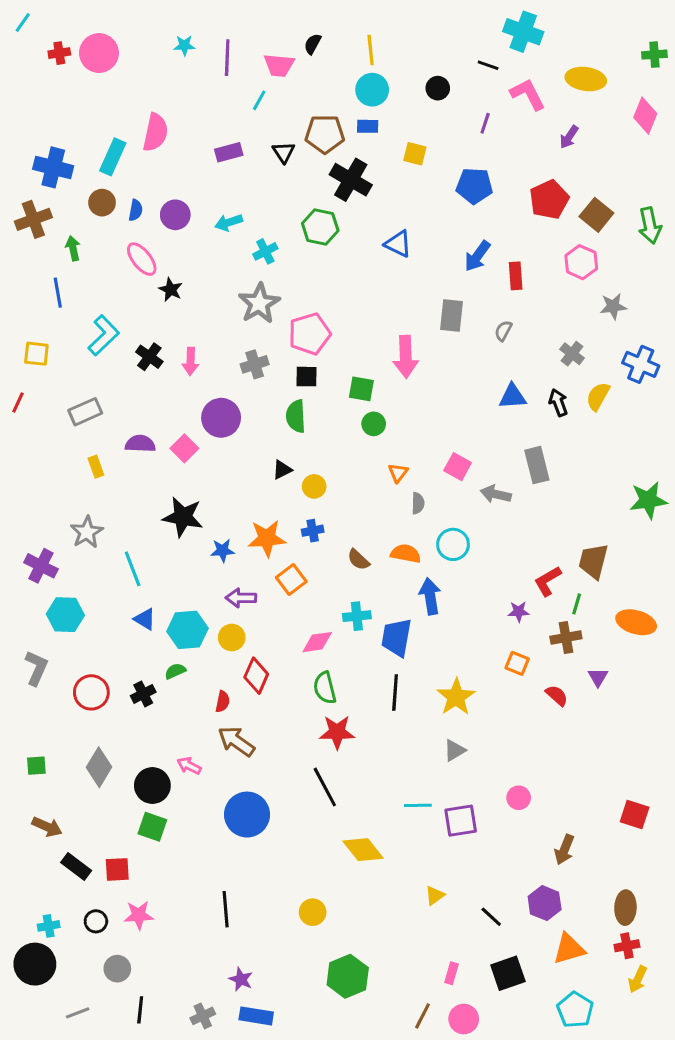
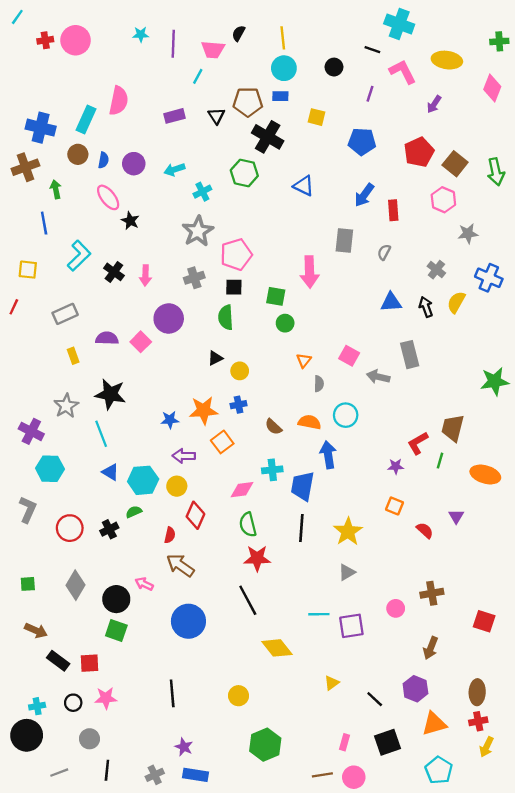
black star: (183, 517) -> (110, 394), moved
brown cross: (566, 638) -> (432, 593), moved
brown line: (422, 1016) -> (322, 775), turned 54

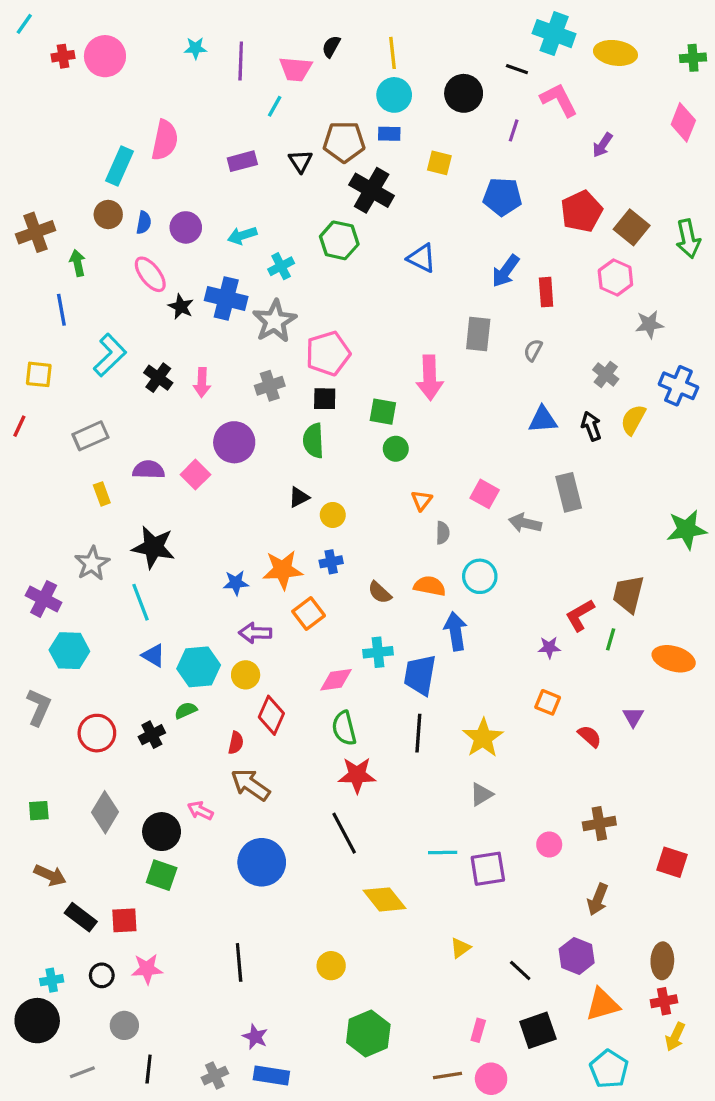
yellow ellipse: (447, 60) -> (615, 53), moved
black circle: (334, 67) -> (464, 93), size x1.5
blue cross: (41, 128) -> (226, 298), moved

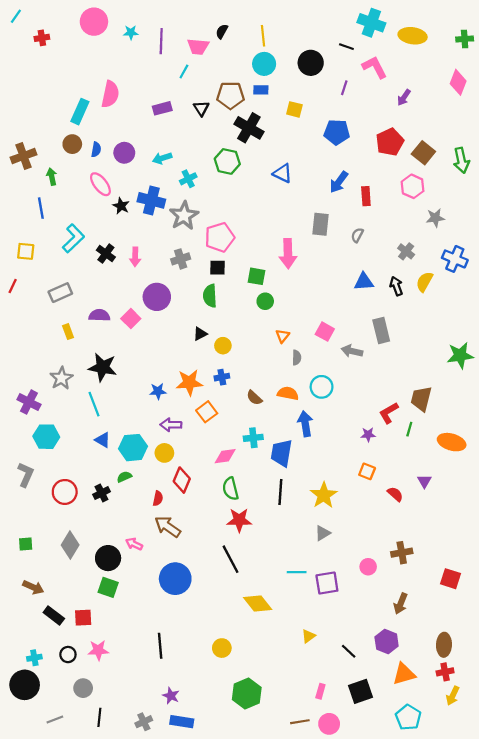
pink circle: (105, 56) -> (94, 22), moved

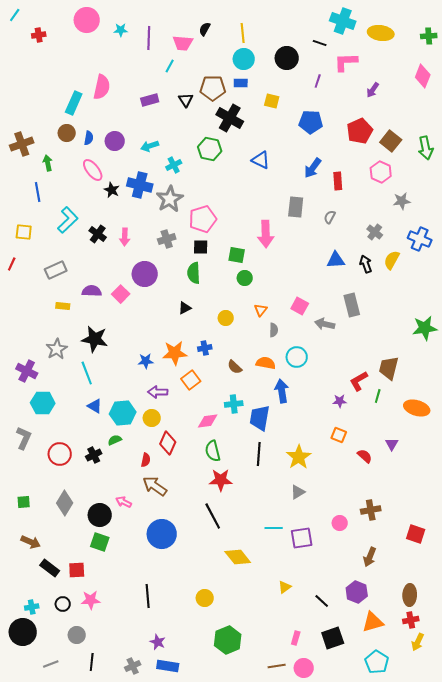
pink L-shape: (375, 67) -> (346, 62), turned -65
yellow rectangle: (68, 332) -> (63, 306), turned -64
yellow circle: (223, 346) -> (226, 318), moved

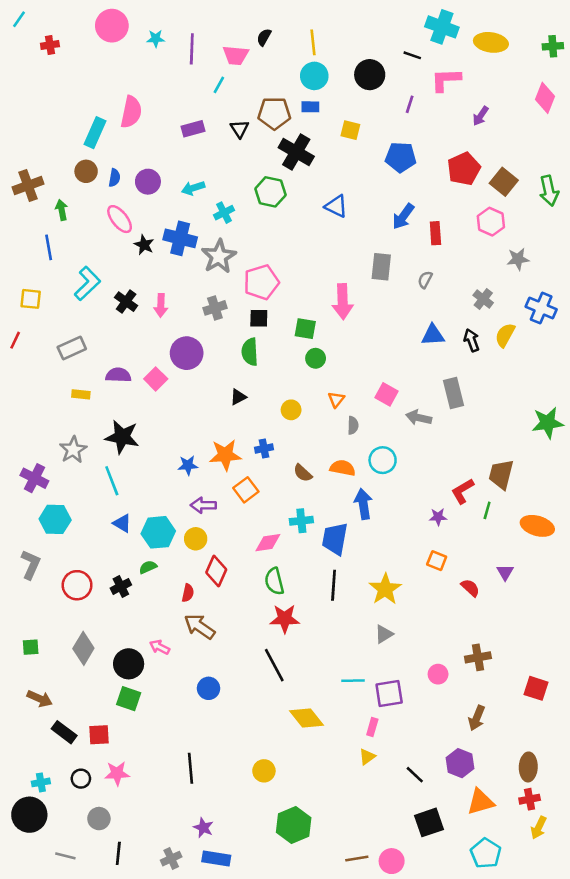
blue circle: (162, 534) -> (209, 688), size x0.6
pink rectangle: (296, 638) -> (372, 727), moved
gray line: (51, 664) -> (65, 856), turned 35

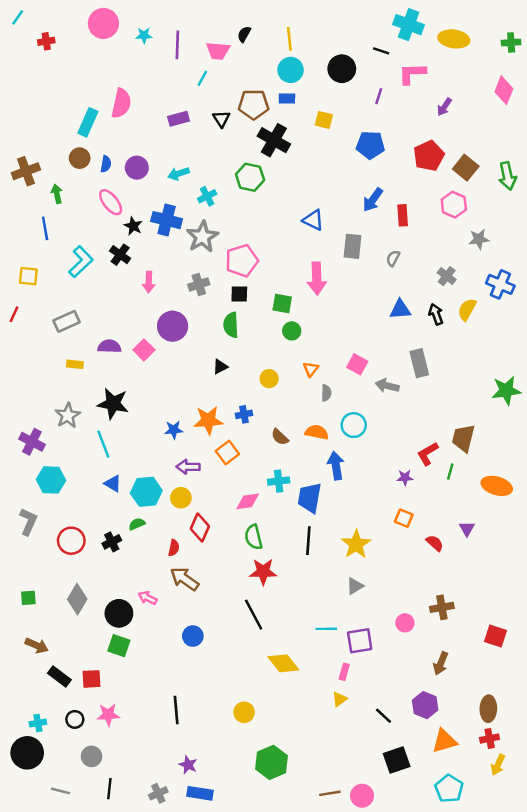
blue triangle: (336, 206) -> (313, 220), moved
black cross: (126, 302) -> (120, 255), moved

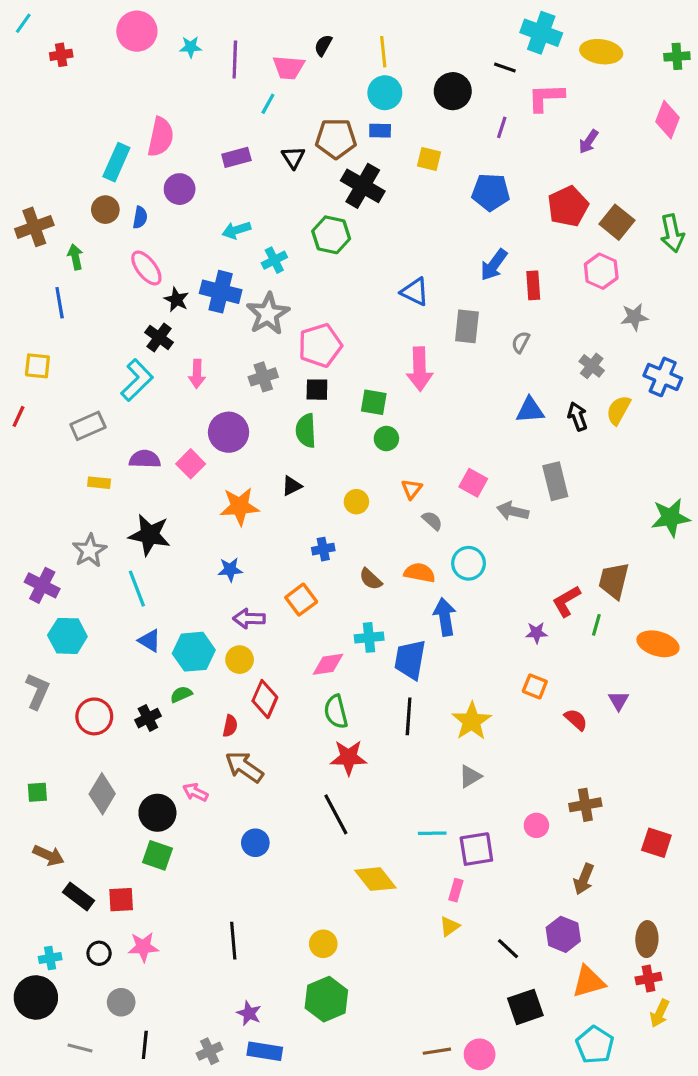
purple circle: (137, 168) -> (180, 189), moved
cyan L-shape: (81, 262) -> (137, 380), moved
gray semicircle: (326, 393) -> (432, 521), turned -49
orange star: (208, 420) -> (240, 506), moved
green hexagon: (271, 762) -> (326, 999), moved

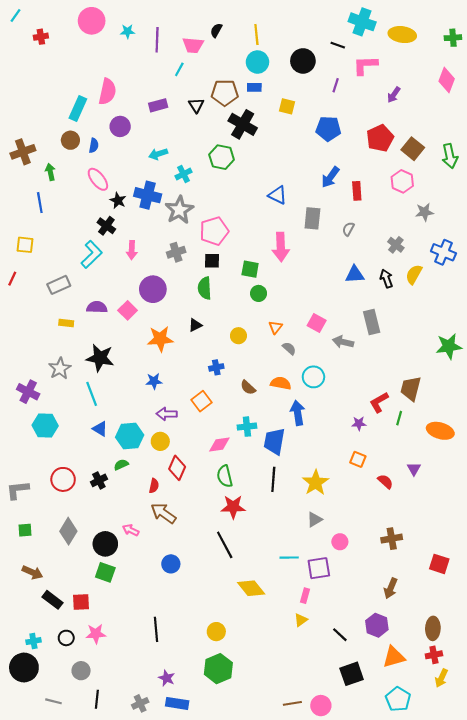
gray L-shape: (37, 691) -> (18, 490), moved, turned -120
pink circle: (536, 825) -> (340, 542), moved

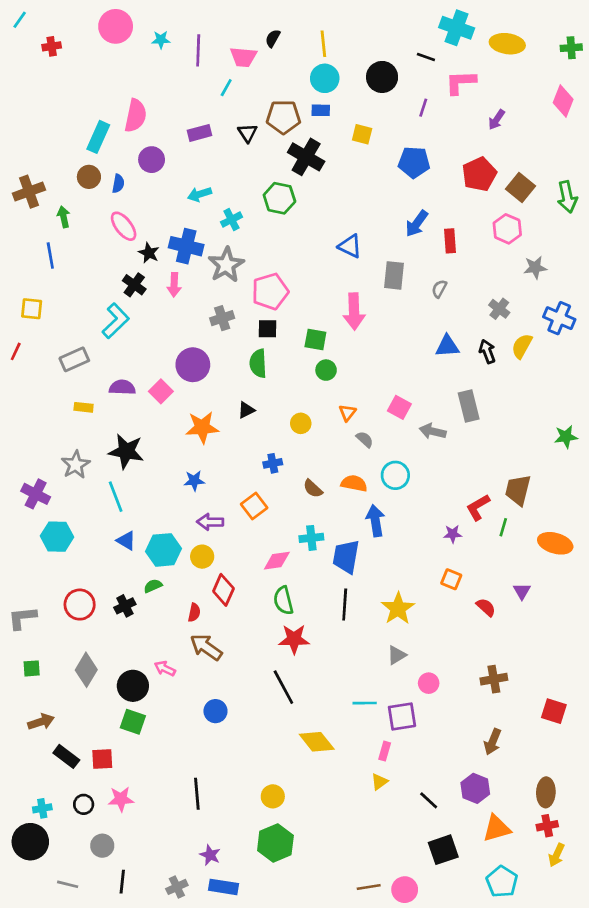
pink arrow: (132, 250) -> (174, 285), moved
green star: (449, 346) -> (566, 437), size x0.7
brown arrow: (32, 572) -> (41, 722), turned -42

